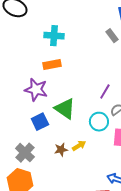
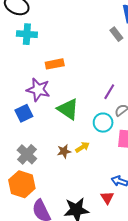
cyan cross: (54, 36) -> (27, 34), moved
blue square: (40, 122) -> (24, 113), moved

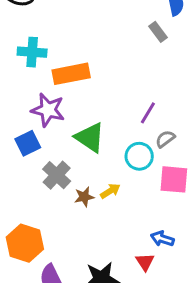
cyan cross: (27, 34) -> (32, 52), moved
orange rectangle: (55, 64) -> (71, 74), size x1.4
gray cross: (27, 154) -> (57, 175), moved

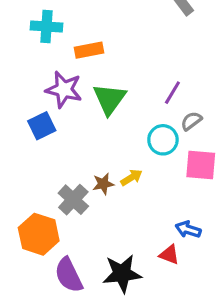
orange rectangle: (71, 74) -> (89, 50), size x0.7
green triangle: (90, 137) -> (109, 99), moved, turned 32
gray cross: (57, 175) -> (73, 200), moved
red triangle: (145, 262) -> (169, 255), turned -36

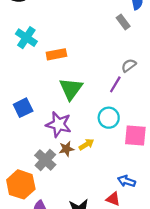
cyan cross: (47, 27) -> (26, 38), turned 30
purple star: (64, 89) -> (59, 124), moved
gray semicircle: (191, 121) -> (129, 65), moved

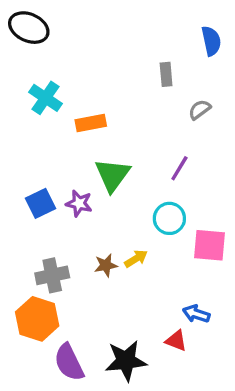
gray rectangle: (123, 22) -> (166, 74), moved, turned 32
gray semicircle: (129, 65) -> (200, 110), moved
purple star: (59, 124) -> (79, 203), moved, size x0.7
gray cross: (45, 160) -> (52, 275), moved, turned 35

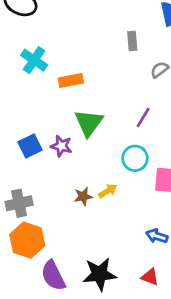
gray cross: (52, 275) -> (19, 203), moved
red triangle: (176, 341) -> (150, 277), moved

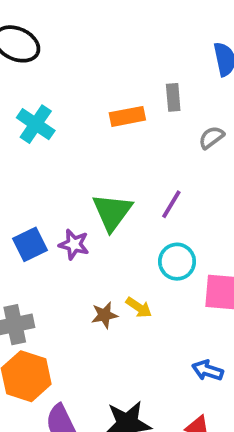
orange rectangle: (71, 81) -> (127, 116), moved
purple line: (143, 117) -> (171, 204), moved
yellow arrow: (108, 191) -> (139, 307), turned 66

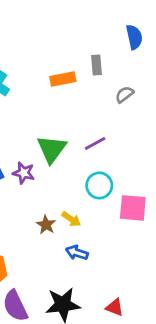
purple line: (171, 204) -> (95, 143), turned 30
brown star: (104, 315) -> (46, 225), turned -30
blue arrow: (208, 370) -> (77, 253), moved

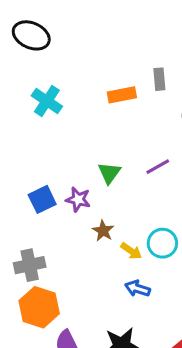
green triangle: (52, 149) -> (109, 173), size x0.7
cyan circle: (99, 185) -> (162, 243), moved
brown star: (46, 225) -> (103, 231), moved

